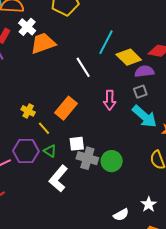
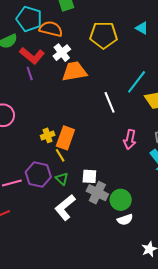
orange rectangle: (66, 108) -> (65, 138), moved, turned -30
yellow cross: (28, 111) -> (48, 135), turned 32
white semicircle: (121, 215) -> (125, 220), moved

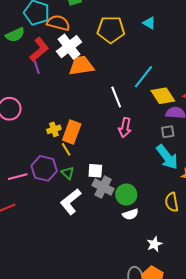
white cross: (62, 53) -> (69, 47), size x1.4
red L-shape: (32, 56) -> (39, 49), turned -80
pink arrow: (130, 139) -> (125, 128), moved

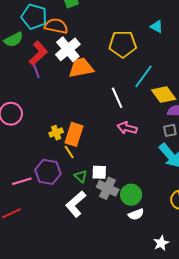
cyan triangle: (149, 23) -> (157, 26), moved
yellow pentagon: (111, 30) -> (123, 44), moved
pink arrow: (125, 128) -> (127, 128), turned 96
green triangle: (68, 173) -> (81, 176), moved

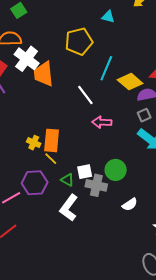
orange trapezoid: (81, 68) -> (44, 74), turned -72
yellow cross: (56, 133) -> (34, 143), turned -32
green circle: (131, 195) -> (116, 170), moved

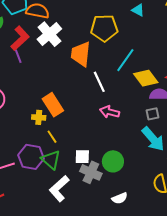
orange trapezoid: (44, 74) -> (81, 54), moved
orange rectangle: (52, 140) -> (53, 105), moved, turned -50
yellow cross: (34, 143) -> (39, 117), turned -32
green triangle: (67, 180) -> (51, 160), moved, size x1.5

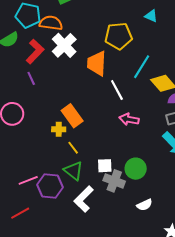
purple line: (18, 56) -> (31, 78), moved
purple hexagon: (31, 157) -> (50, 186), moved

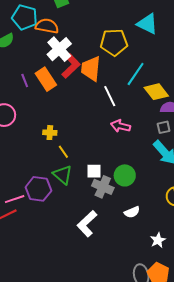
cyan triangle: (151, 16) -> (147, 24), size x1.6
red L-shape: (35, 52) -> (71, 66), moved
orange rectangle: (72, 116) -> (46, 79), moved
pink line: (28, 180) -> (15, 199), moved
white L-shape: (84, 199) -> (87, 224), moved

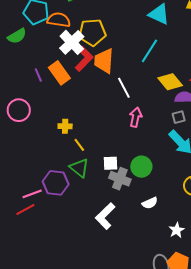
yellow pentagon: (114, 42) -> (92, 32), moved
cyan line: (136, 74) -> (149, 51), moved
pink arrow: (121, 126) -> (136, 117), turned 90

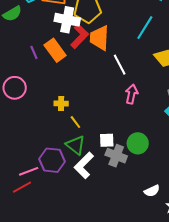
white cross: (72, 42) -> (67, 20), turned -35
white semicircle: (150, 203) -> (152, 191), moved
white L-shape: (105, 216) -> (84, 165), moved

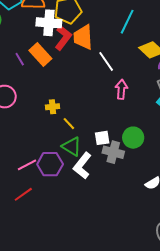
pink line: (29, 171) -> (27, 165), moved

